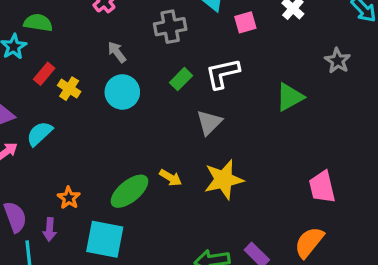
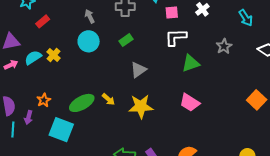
white L-shape: (223, 74) -> (176, 37), moved
yellow cross: (69, 89) -> (54, 55), moved
pink trapezoid: (322, 187) -> (190, 102), moved, turned -55

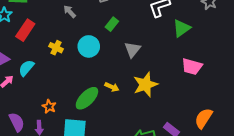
red rectangle: (43, 21) -> (25, 30), size x1.5
cyan circle: (89, 41) -> (89, 46), moved
yellow cross: (54, 55) -> (56, 48), moved

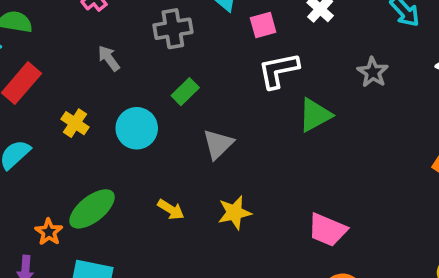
pink trapezoid: (192, 67) -> (327, 230), moved
yellow star: (145, 85) -> (234, 213), size x0.7
green ellipse: (87, 98) -> (92, 209), moved

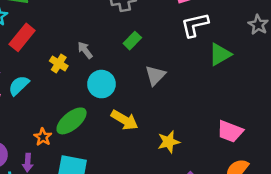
gray arrow: (109, 58) -> (85, 50), moved
cyan circle: (137, 128) -> (101, 84), moved
yellow arrow: (171, 209) -> (125, 120), size x1.5
yellow star: (234, 213) -> (169, 142), moved

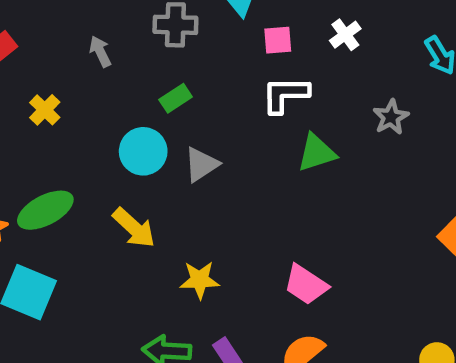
gray arrow: (85, 50) -> (100, 51), moved
cyan circle: (101, 84) -> (143, 151), moved

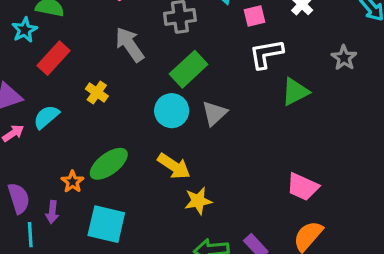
gray arrow: (100, 51) -> (130, 44), size x1.6
green rectangle: (176, 98) -> (189, 69), size x1.6
yellow star: (200, 280) -> (198, 201), moved

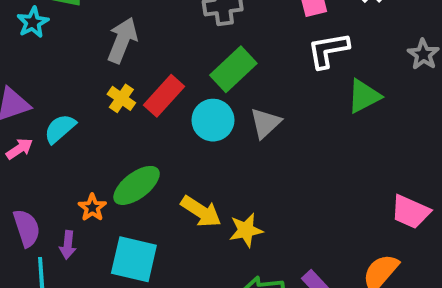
gray arrow: (130, 44) -> (122, 40), moved, turned 57
red rectangle: (53, 58) -> (164, 96), moved
yellow arrow: (174, 166) -> (201, 211), moved
pink trapezoid: (303, 187) -> (411, 212), moved

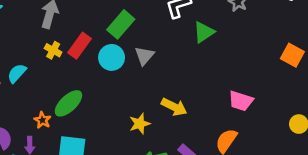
yellow arrow: (201, 211) -> (174, 107), moved

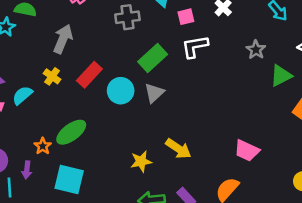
green rectangle: (121, 24) -> (153, 58), moved
green triangle: (204, 32) -> (281, 76), moved
yellow cross: (53, 50) -> (52, 76), moved

